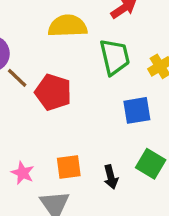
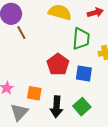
red pentagon: (53, 92) -> (58, 64), moved
black arrow: (111, 177) -> (57, 107), size x1.5

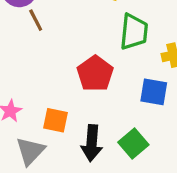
blue square: (84, 74) -> (154, 92), moved

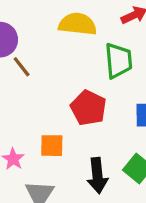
orange square: (56, 120) -> (52, 146), moved

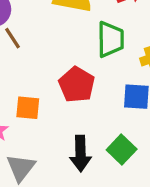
orange square: (52, 146) -> (28, 108), moved

